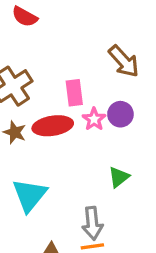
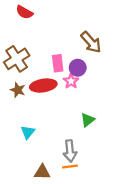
purple circle: (120, 114) -> (78, 68), moved
cyan triangle: (30, 195) -> (28, 132), size x0.6

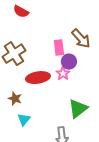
pink rectangle: (58, 63) -> (59, 48), moved
brown star: (18, 90) -> (15, 99), moved
green triangle: (88, 120) -> (78, 109), size x1.5

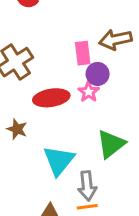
brown arrow: (81, 39) -> (115, 40), turned 120
cyan triangle: (24, 120) -> (59, 160), moved, size x1.6

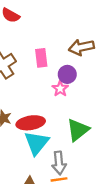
pink rectangle: (83, 53) -> (41, 58), moved
red ellipse: (51, 98) -> (31, 123), moved

